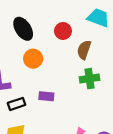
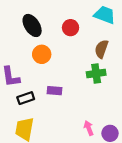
brown semicircle: (84, 50) -> (101, 49), moved

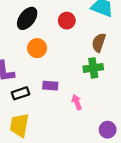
black ellipse: (32, 25) -> (27, 18), turned 70
pink arrow: (89, 128) -> (77, 102), moved

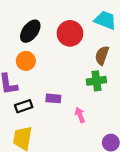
red circle: (67, 21) -> (70, 33), size x1.5
orange circle: (37, 48) -> (26, 61), moved

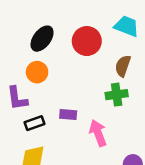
pink arrow: (80, 115) -> (98, 133), size x1.5

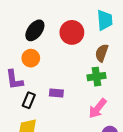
cyan trapezoid: (127, 26) -> (105, 20), turned 65
black rectangle: (35, 123) -> (29, 100), turned -49
pink arrow: (98, 133) -> (98, 108), moved, turned -120

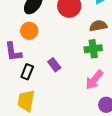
brown semicircle: (102, 53) -> (98, 26), turned 60
purple rectangle: (56, 93) -> (54, 65), turned 48

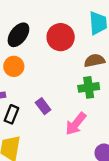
pink arrow: (94, 80) -> (76, 124), moved

